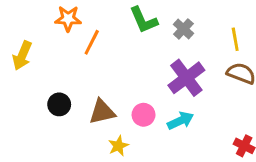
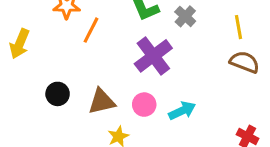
purple cross: (186, 78) -> (153, 56), moved

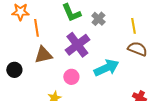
orange line: (91, 30) -> (36, 28), turned -36
brown triangle: (102, 102) -> (43, 55), moved
cyan arrow: (182, 111) -> (106, 68), moved, size x1.4

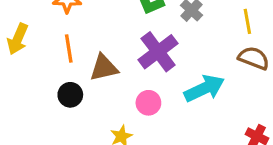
orange line: (36, 28) -> (69, 49), moved
black circle: (14, 70) -> (70, 95), moved

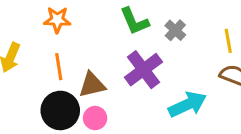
black circle: (70, 95) -> (60, 110), size x1.6
pink circle: (148, 103) -> (95, 118), moved

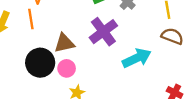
orange line: (59, 67) -> (31, 19), moved

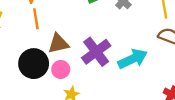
orange line: (31, 19) -> (36, 19), moved
purple cross: (103, 32) -> (96, 52), moved

